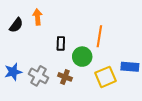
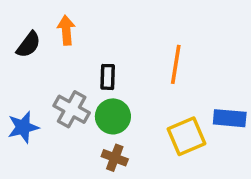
green circle: (82, 57) -> (113, 116), moved
gray cross: (39, 76) -> (72, 109), moved
brown cross: (65, 77) -> (115, 158), moved

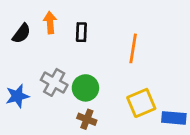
black rectangle: (108, 77) -> (81, 32), moved
blue rectangle: (230, 118) -> (174, 118), moved

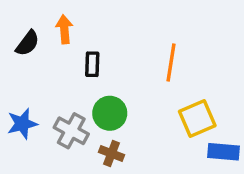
black rectangle: (81, 32) -> (92, 64), moved
gray cross: (54, 82) -> (71, 131), moved
yellow square: (141, 103) -> (197, 118), moved

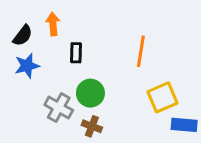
blue star: (22, 124) -> (27, 66), moved

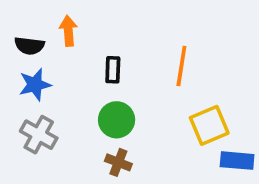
black semicircle: (23, 35) -> (29, 46), turned 60
black rectangle: (76, 53) -> (113, 70), moved
gray cross: (59, 108) -> (39, 135), moved

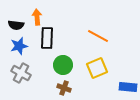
orange line: (181, 66) -> (98, 36), turned -70
black rectangle: (113, 70) -> (47, 38), moved, size x1.5
yellow square: (209, 125) -> (97, 68), moved

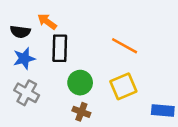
orange arrow: (37, 17) -> (47, 22), turned -49

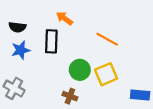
orange arrow: (47, 22) -> (64, 18), moved
green circle: (80, 83) -> (80, 70), moved
gray cross: (27, 93) -> (14, 88), moved

